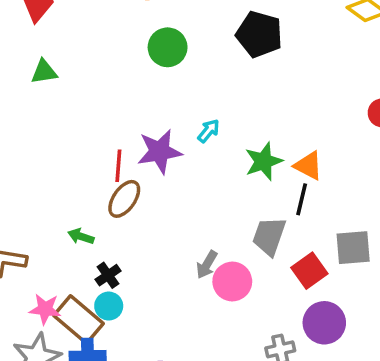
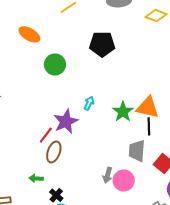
red line: (118, 166) -> (46, 135), turned 48
orange triangle: (308, 166) -> (148, 107), size x1.4

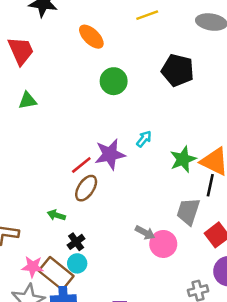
gray arrow: (108, 175) -> (145, 233), turned -91

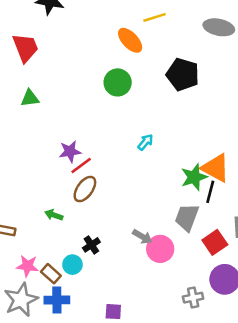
orange ellipse: (91, 37) -> (130, 40), moved
purple star: (110, 154) -> (70, 151), moved, size x0.7
green star: (183, 159) -> (194, 177), moved
black cross: (76, 242) -> (91, 245), moved
brown rectangle: (56, 273) -> (51, 274), size x0.6

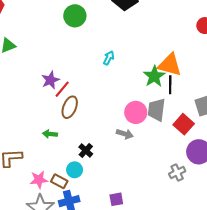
pink circle: (160, 249) -> (136, 112), moved

